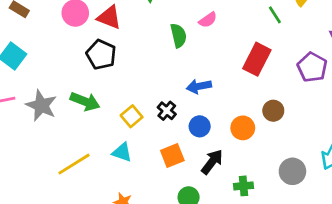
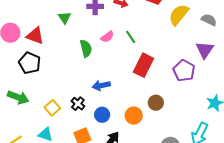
green line: (275, 15) -> (131, 37), moved

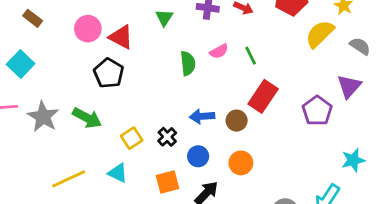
brown circle: (156, 103) -> (237, 121), moved

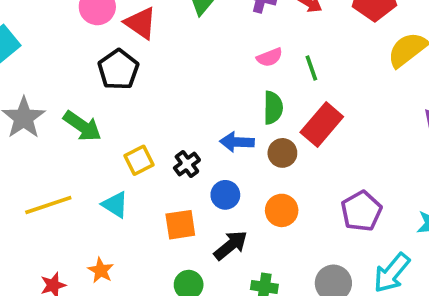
green semicircle: (188, 63) -> (273, 108), moved
purple pentagon: (317, 111) -> (361, 211), moved

